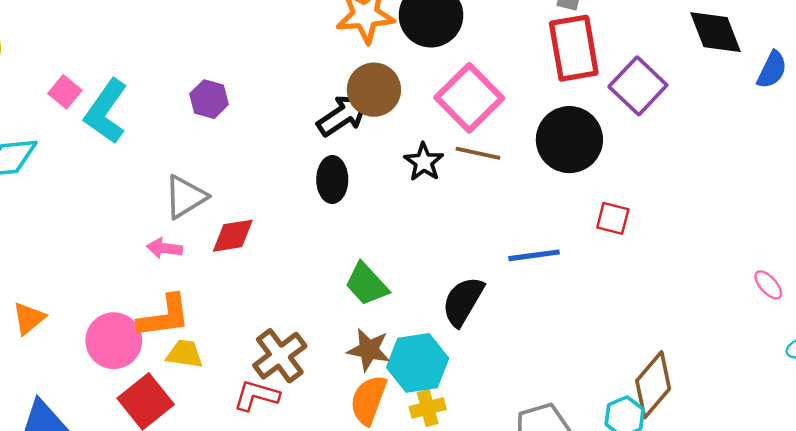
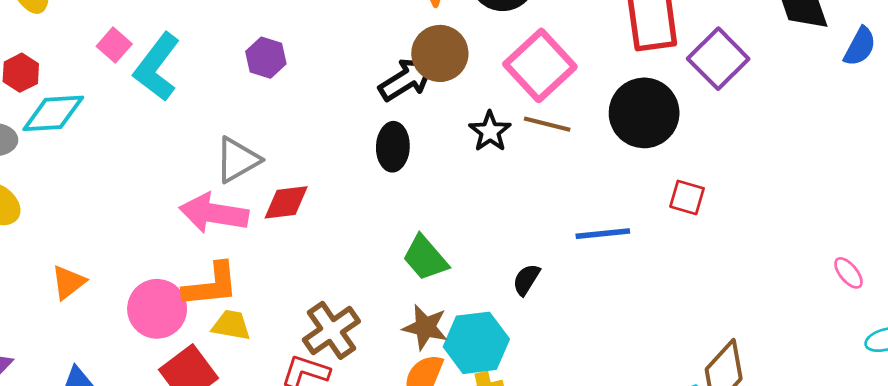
pink arrow: (164, 248) -> (214, 213), size x1.8
black semicircle: (463, 301) -> (526, 280), size x0.6

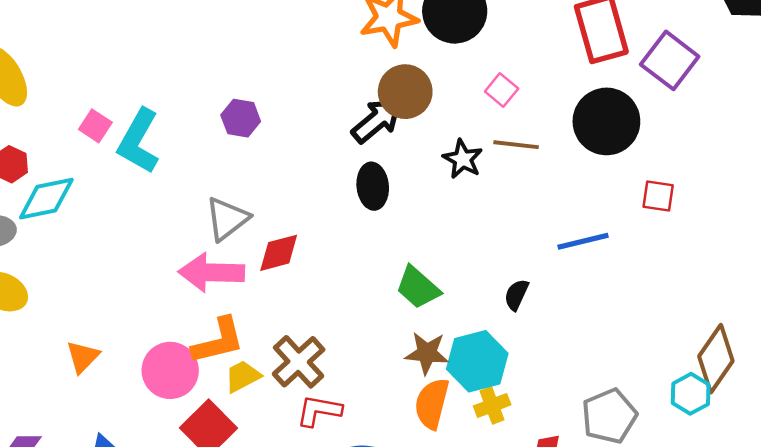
pink square: (540, 65) -> (502, 90), size x0.5
yellow trapezoid: (231, 325) -> (243, 376), turned -30
brown cross: (331, 330) -> (299, 362), moved

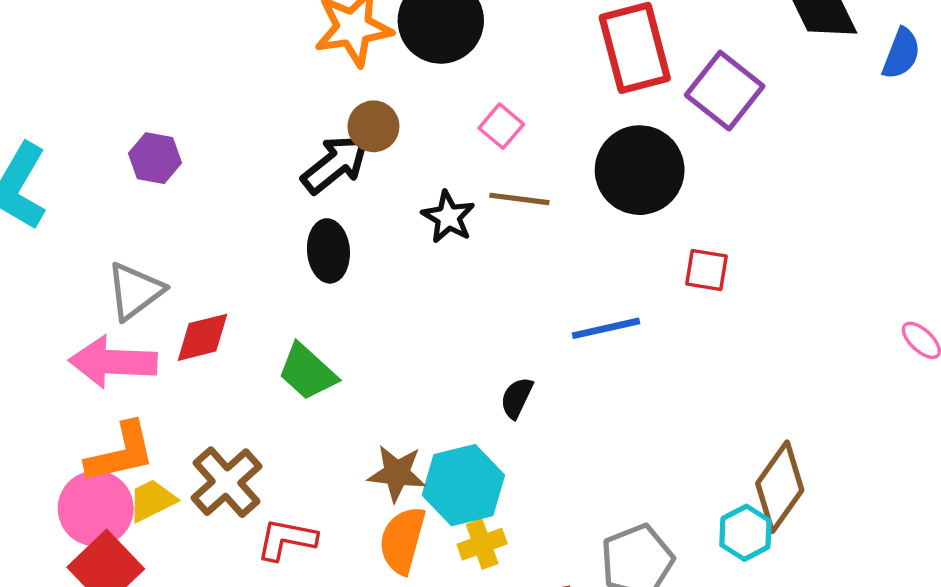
brown circle: (405, 92) -> (373, 126), size x0.7
green trapezoid: (418, 287) -> (307, 372), moved
pink circle: (170, 370) -> (96, 508), moved
red L-shape: (319, 411) -> (287, 539), moved

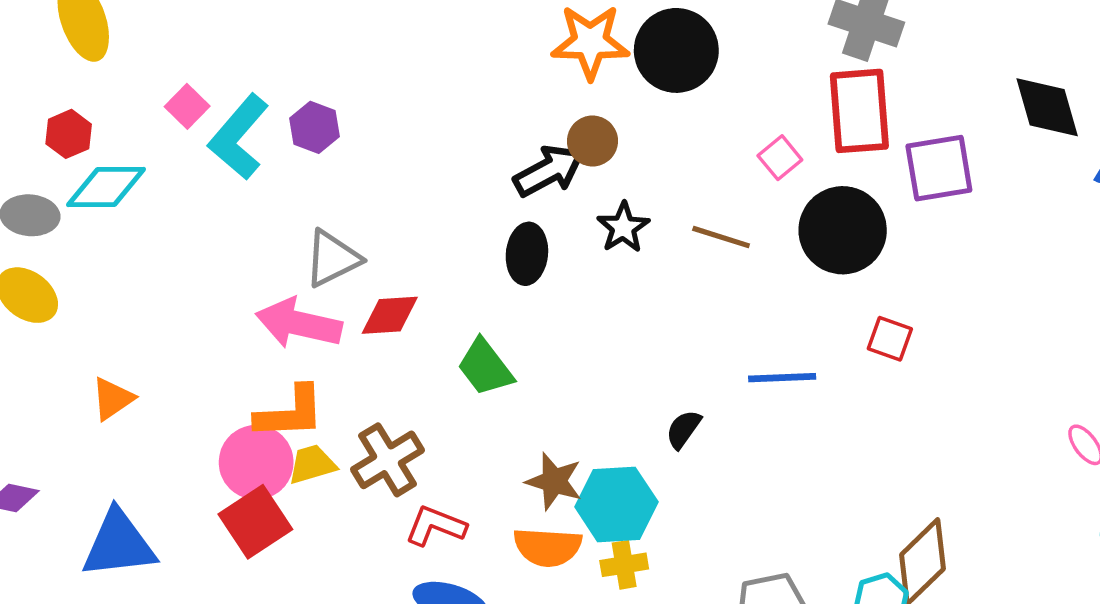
purple square: (725, 91) -> (939, 168), turned 32
pink square: (501, 126) -> (780, 158), moved
purple hexagon: (155, 158) -> (315, 127), moved
black star: (448, 217) -> (623, 227), moved
orange semicircle: (402, 540) -> (548, 547), turned -112

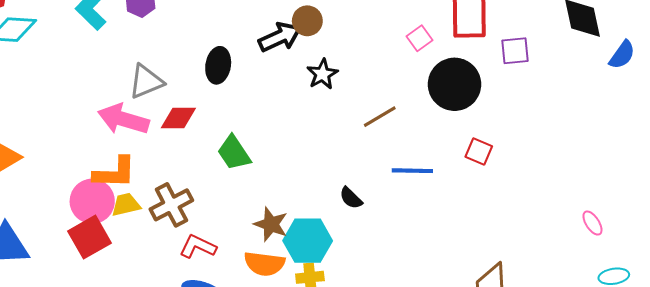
purple square: (939, 168) -> (515, 51), size x0.7
brown line: (721, 237) -> (380, 117), moved, turned -52
black ellipse: (527, 254) -> (218, 65), moved
black semicircle: (683, 429) -> (351, 198), turned -85

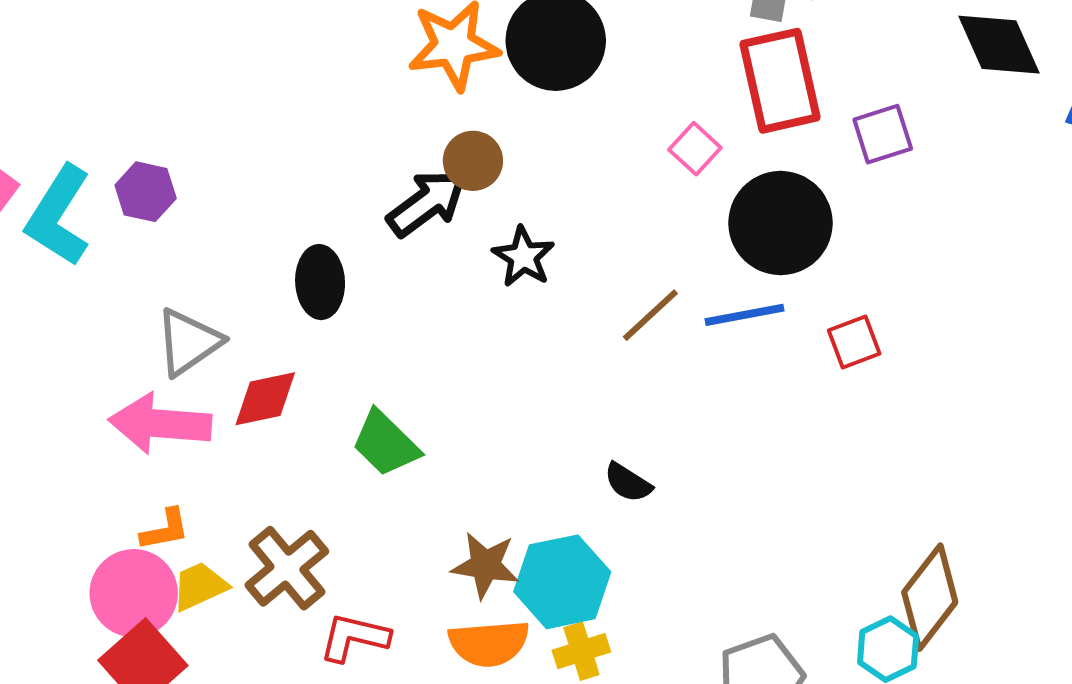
red square: (479, 152) -> (854, 342), turned -32
blue line: (412, 171) -> (745, 315), moved
orange L-shape: (115, 173) -> (165, 530), size x0.6

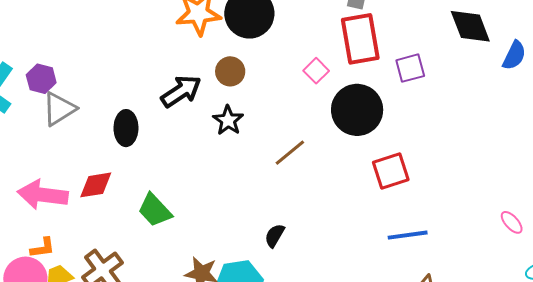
brown circle: (473, 161) -> (230, 71), moved
blue line: (745, 315) -> (408, 235), moved
gray triangle: (188, 342) -> (59, 109), moved
red square: (854, 342) -> (391, 171), size x1.4
black semicircle: (628, 483) -> (275, 236), turned 85

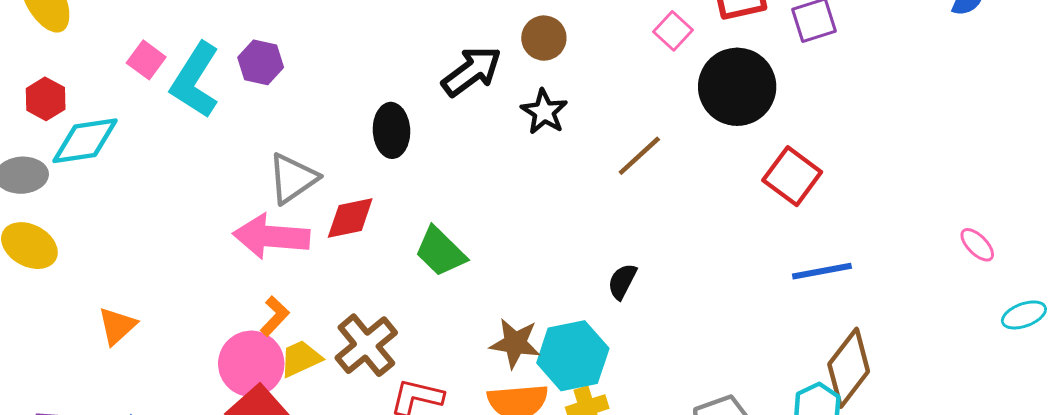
gray triangle: (59, 109) -> (293, 178), moved
red square: (391, 171) -> (792, 176), turned -33
orange L-shape: (43, 248) -> (275, 316), turned -36

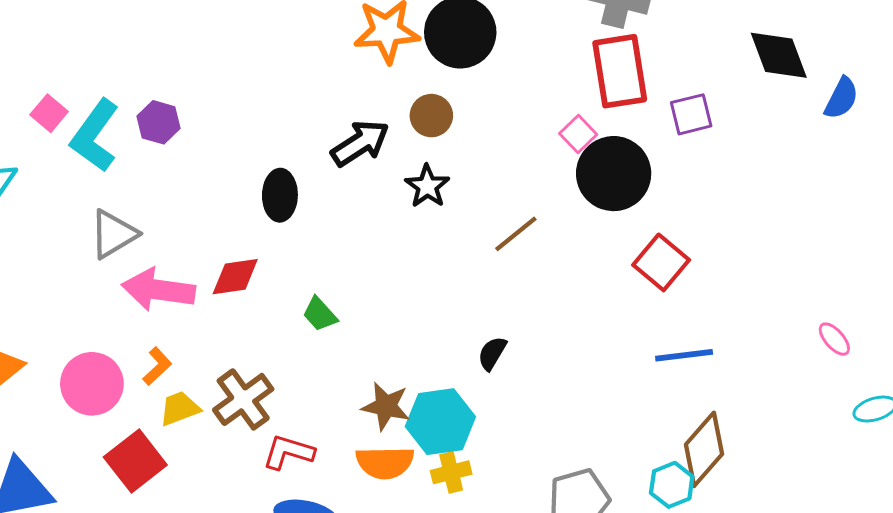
pink square: (673, 31) -> (578, 134), moved
gray triangle: (293, 178) -> (113, 234), moved
green trapezoid: (440, 252) -> (320, 314), size x0.7
pink circle: (251, 364) -> (92, 384), moved

